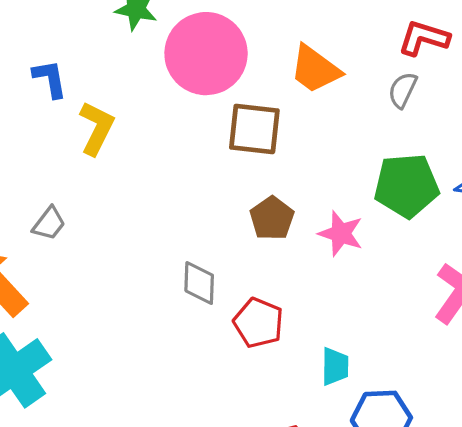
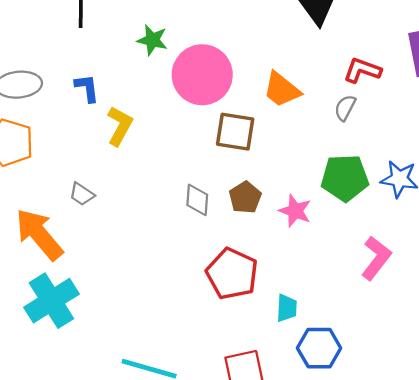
gray trapezoid: (49, 223) -> (82, 194), turned 84
gray diamond: (199, 283) -> (197, 200), moved
red pentagon: (258, 323) -> (232, 274), size x1.4

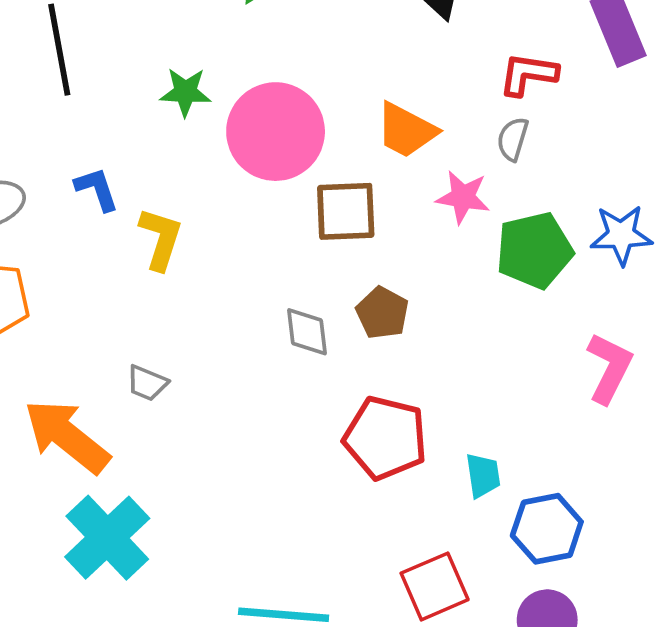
gray trapezoid: (82, 194) -> (147, 383), moved
pink star: (295, 211) -> (463, 197), moved

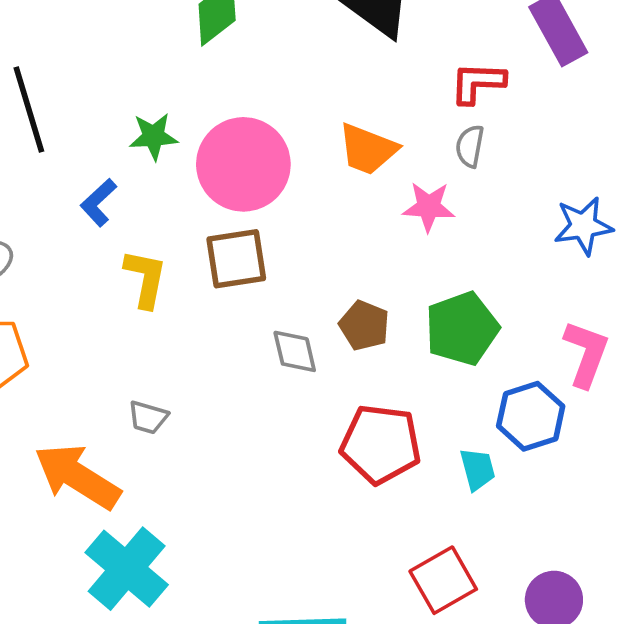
blue L-shape: (97, 189) -> (98, 203), moved, turned -108
brown square: (346, 211) -> (236, 259), moved
green pentagon: (534, 250) -> (462, 329), moved
blue hexagon: (547, 529) -> (531, 416), moved

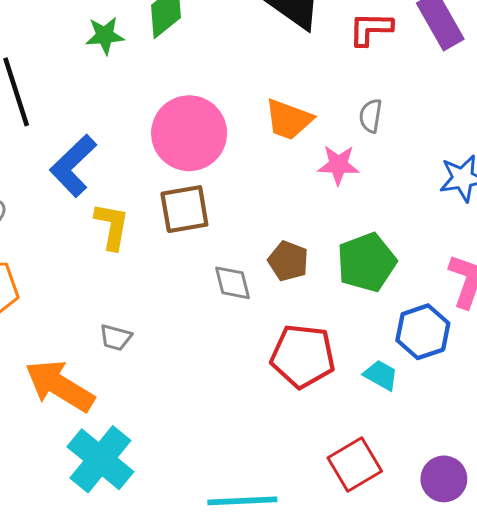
red L-shape: (478, 83) -> (371, 29), moved
green star: (153, 136) -> (105, 36), moved
blue L-shape: (98, 203) -> (73, 166), size x1.6
cyan trapezoid: (477, 469) -> (381, 375), turned -45

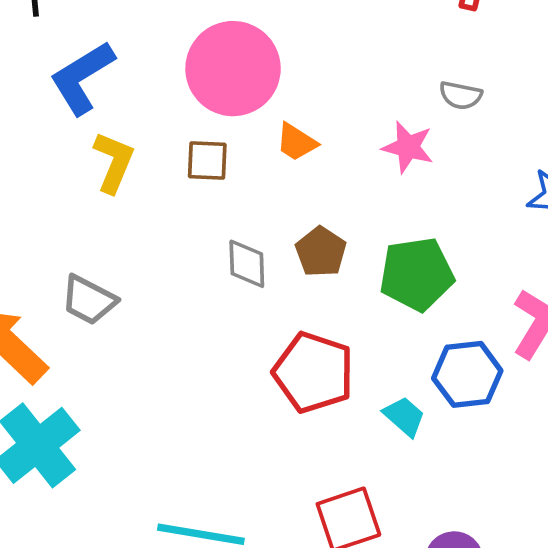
gray semicircle: (371, 116) -> (461, 95), turned -100
orange trapezoid: (289, 119) -> (296, 142), moved, size x0.7
brown square: (184, 209) -> (207, 161), size x0.7
gray trapezoid: (116, 338) -> (89, 300), size x1.4

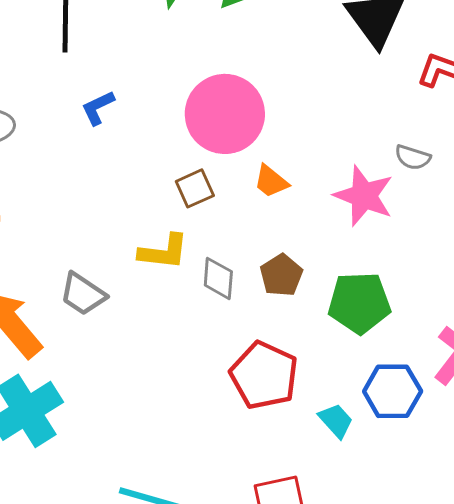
blue L-shape: (82, 78) -> (98, 108), size x0.6
pink star: (408, 147) -> (364, 196), size x1.4
brown square: (207, 161) -> (195, 188), turned -33
yellow L-shape: (114, 162) -> (164, 252), moved, turned 68

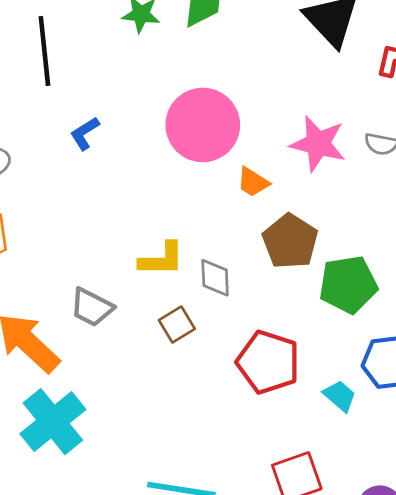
brown square: (195, 188) -> (177, 325), moved
pink star: (364, 196) -> (318, 144), moved
brown pentagon: (281, 275) -> (290, 241), moved, size x1.4

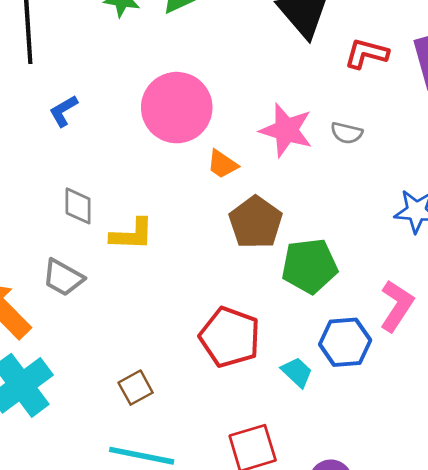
gray diamond: (215, 278) -> (78, 206), moved
brown square: (177, 325) -> (136, 388), moved

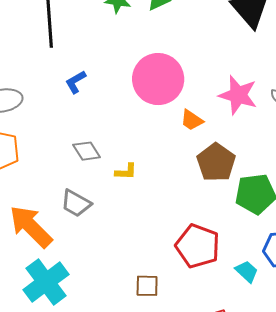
gray diamond: (78, 206) -> (87, 151), turned -32
yellow L-shape: (132, 234) -> (126, 172), size x0.7
brown square: (136, 388) -> (147, 286), moved, turned 30

